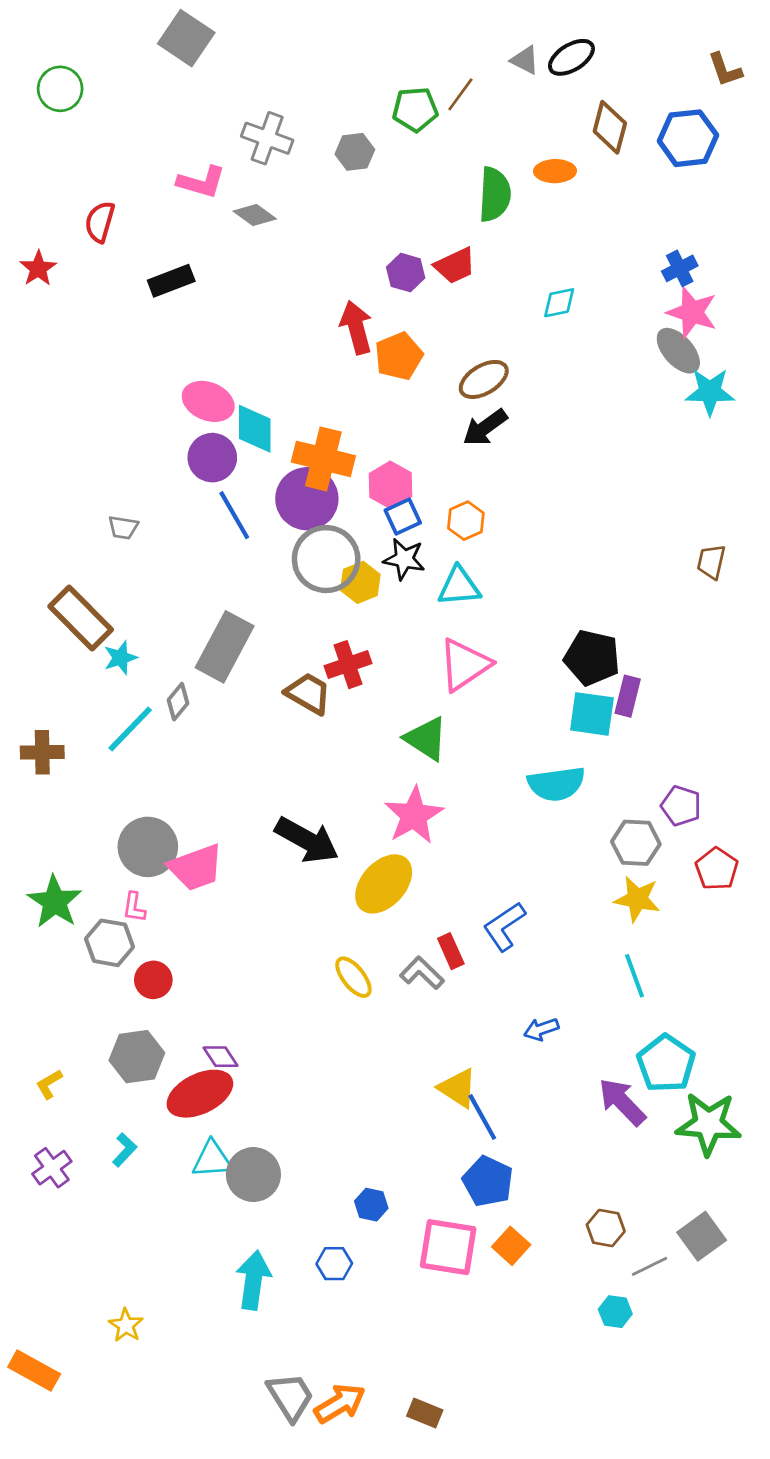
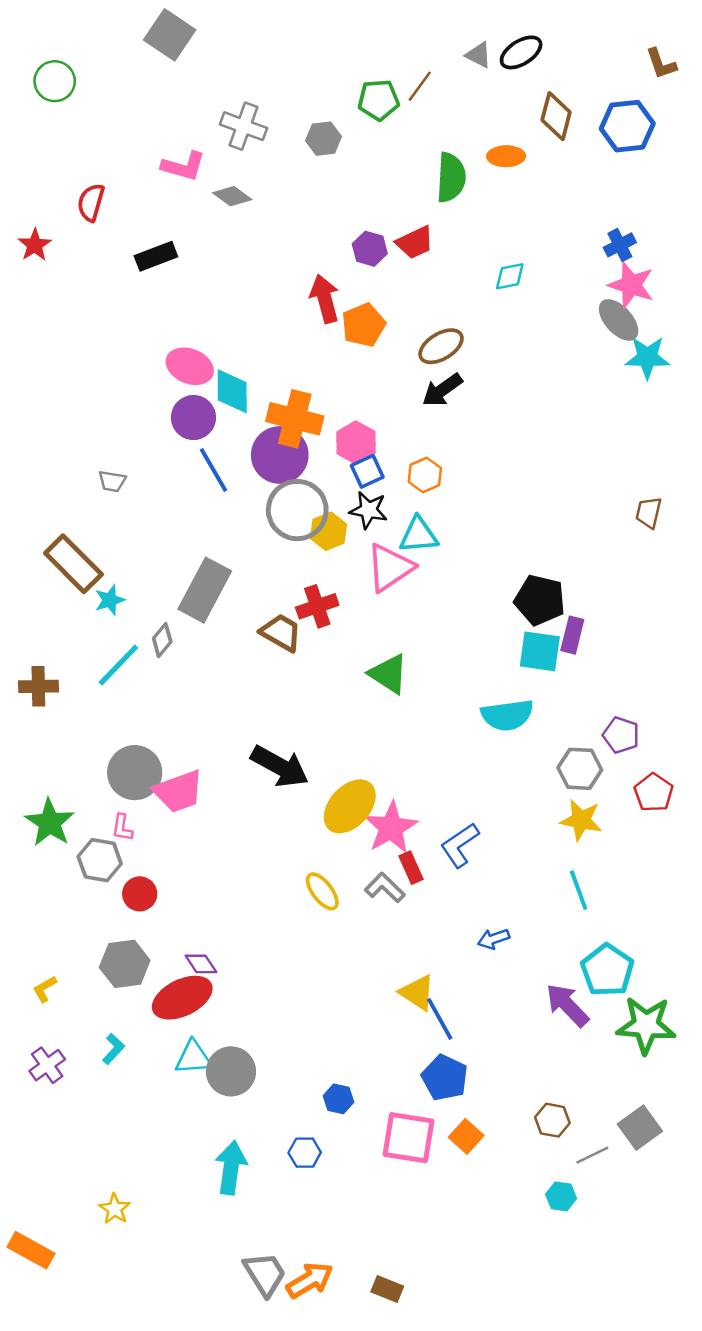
pink triangle: (465, 665) -> (390, 568), moved
pink star: (414, 815) -> (391, 828), moved

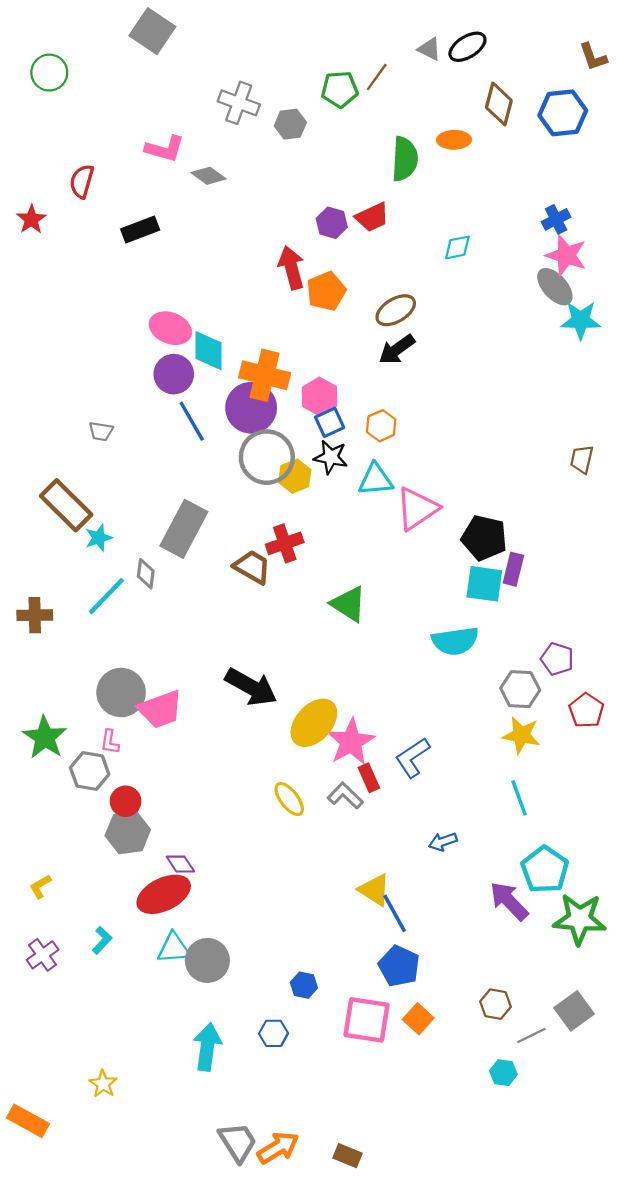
gray cross: (243, 126) -> (239, 103), moved
pink triangle: (390, 568) -> (417, 509), moved
gray diamond: (162, 640) -> (146, 574), turned -32
gray hexagon: (125, 964) -> (128, 833), moved

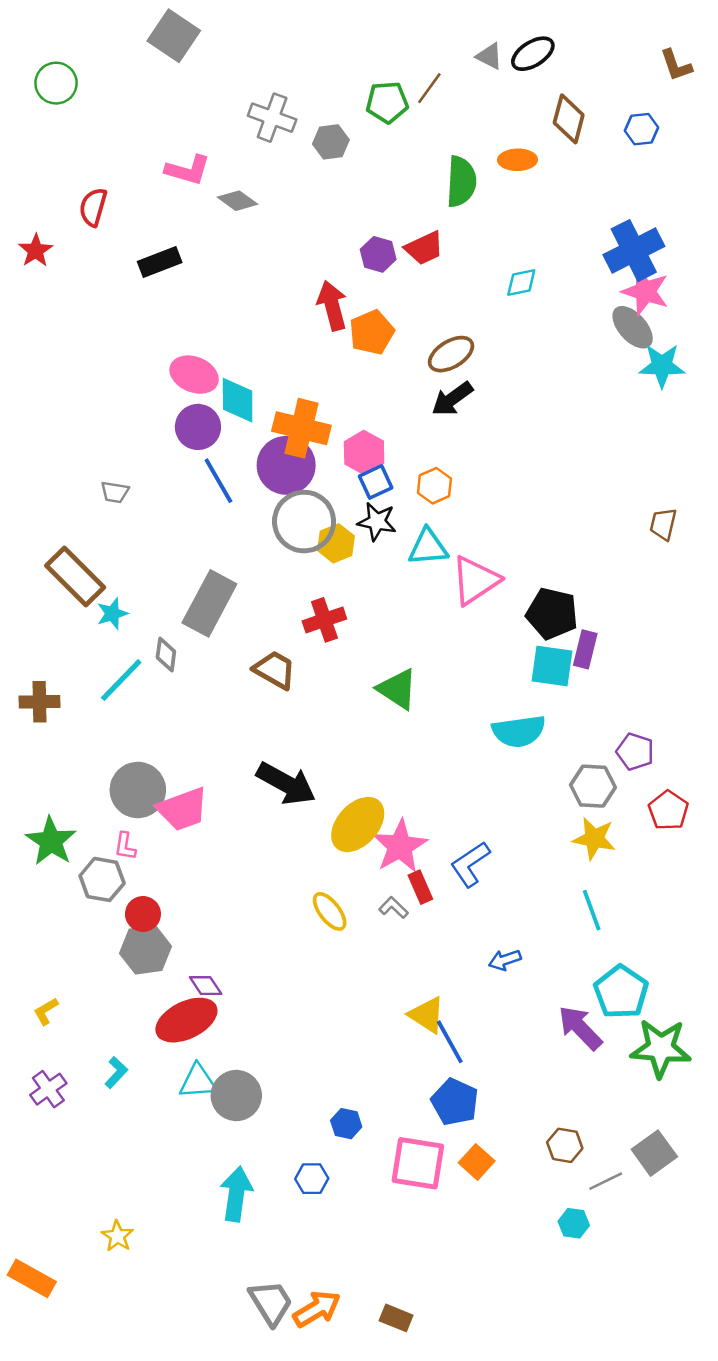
blue hexagon: (563, 113) -> (642, 129), size x0.6
blue cross: (556, 219) -> (634, 251), size x1.8
brown trapezoid: (252, 567) -> (275, 670), moved
gray L-shape: (345, 796) -> (394, 908), size x0.7

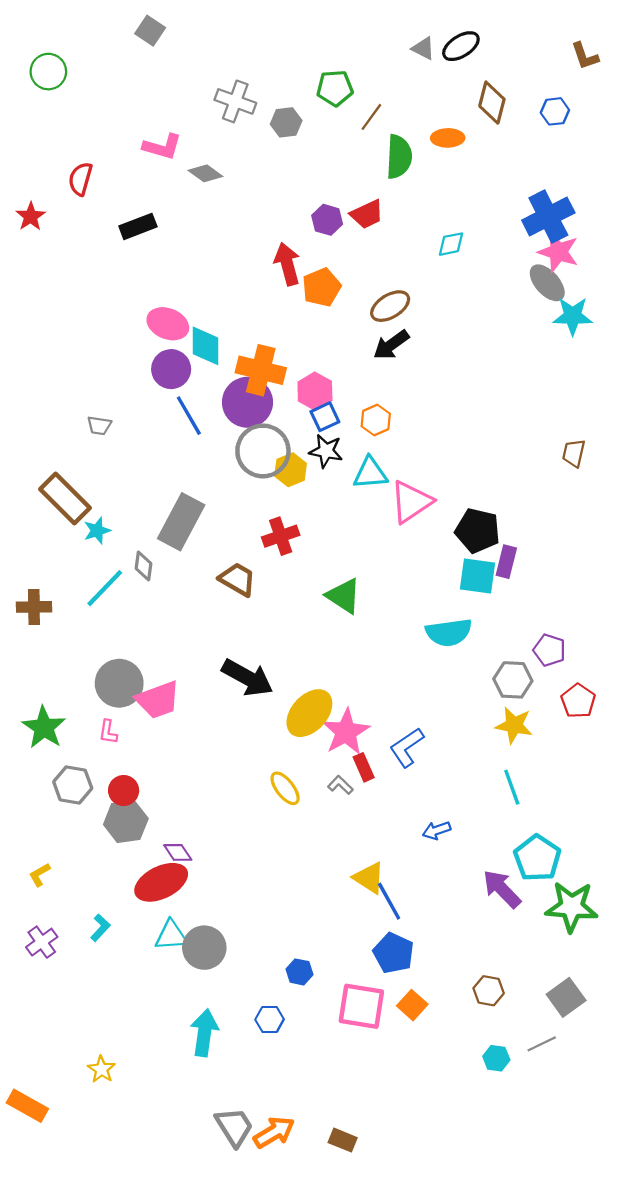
gray square: (174, 36) -> (150, 31), size x0.7
brown line: (429, 88) -> (371, 117), moved
gray hexagon: (102, 879) -> (73, 785), moved
gray line: (606, 1181) -> (542, 1044), moved

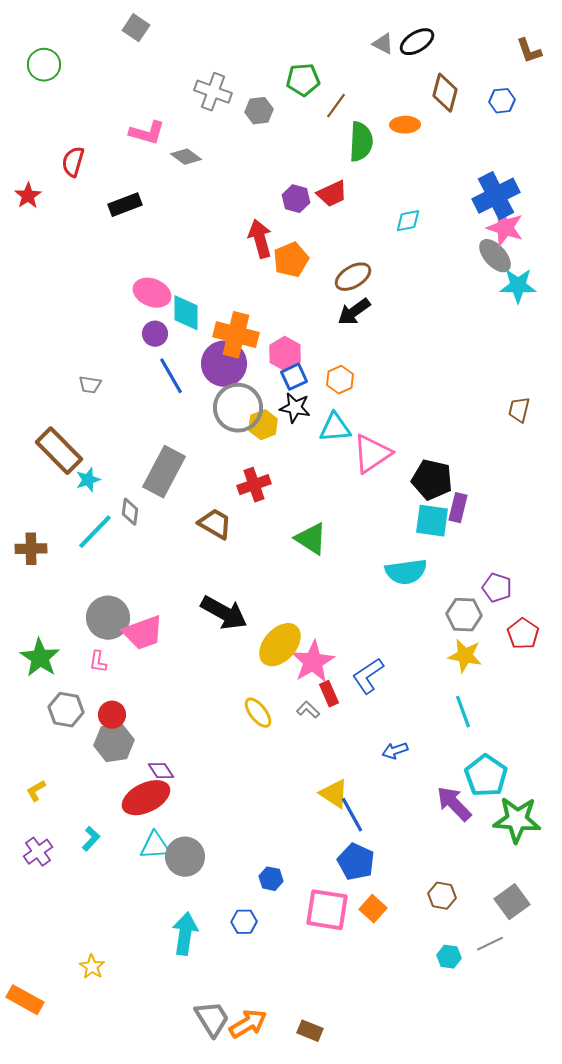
purple circle: (171, 369) -> (155, 334), size x0.7

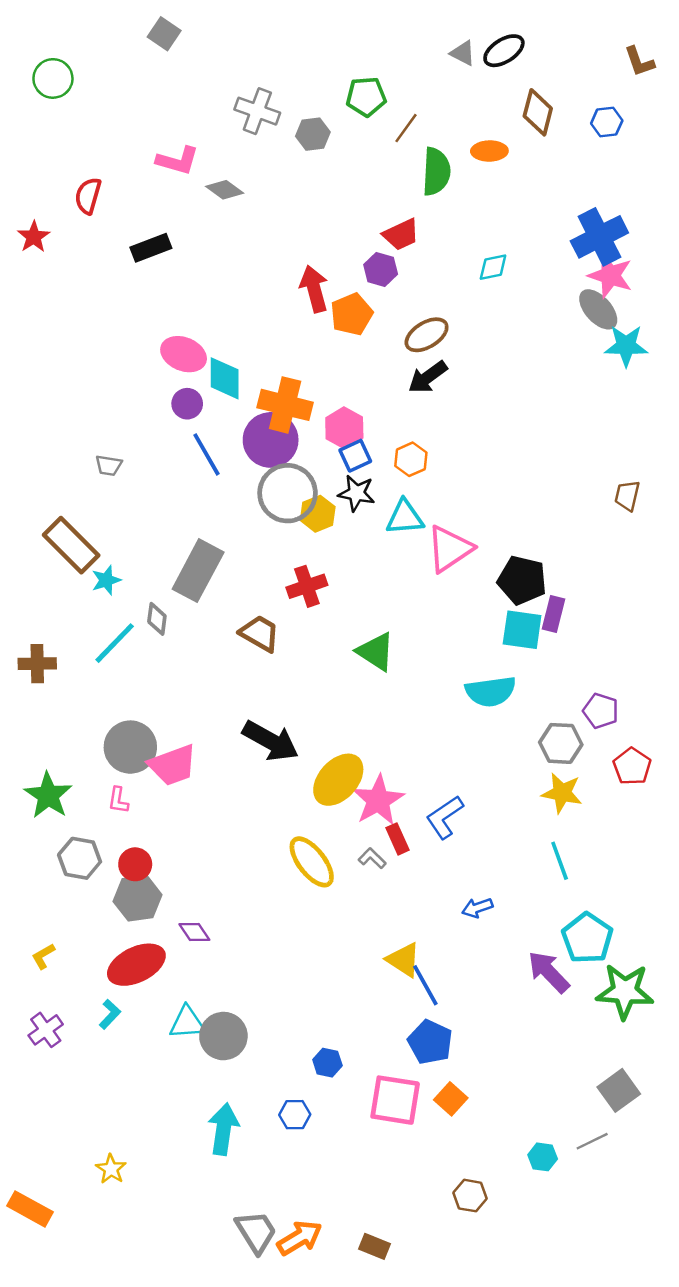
purple hexagon: (296, 199) -> (381, 269), moved
yellow ellipse: (258, 713) -> (312, 862), size x1.4
red ellipse: (146, 798) -> (136, 965), moved
brown hexagon: (442, 896) -> (470, 1196), moved

